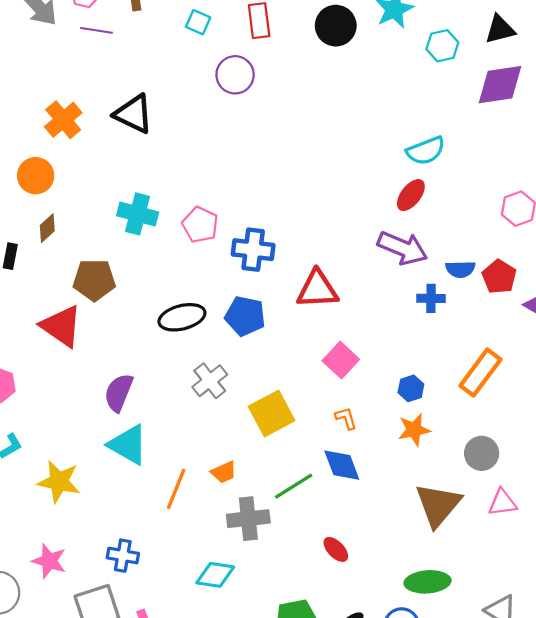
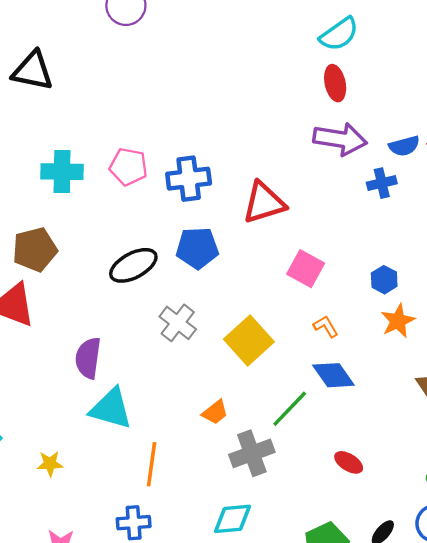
red ellipse: (411, 195) -> (335, 83), turned -36
yellow star: (59, 482) -> (50, 464), size x0.6
orange line: (176, 489) -> (152, 464), moved

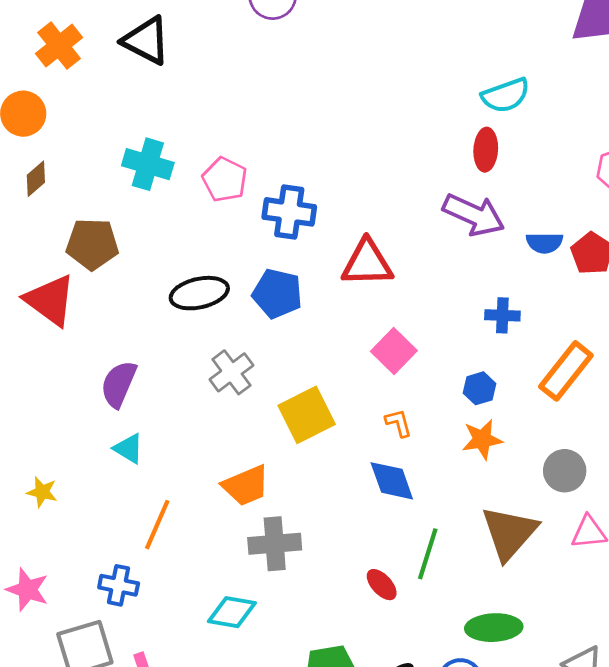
blue cross: (382, 183) -> (502, 315), moved
cyan triangle: (111, 409) -> (129, 449), size x0.6
green line: (290, 409) -> (428, 554), moved, turned -42
orange trapezoid: (215, 412) -> (246, 486), size x1.5

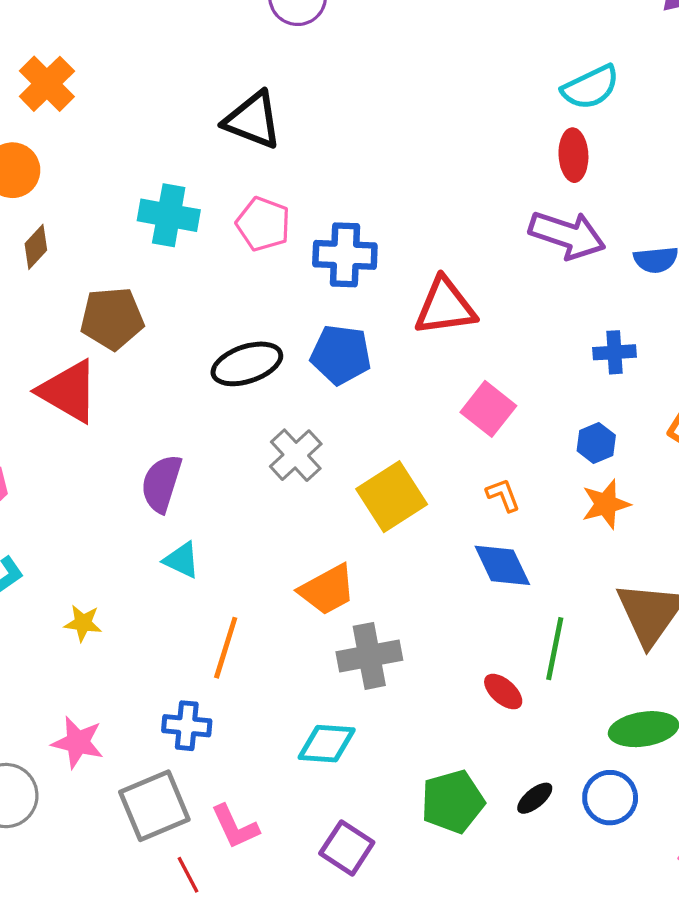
black triangle: (146, 41) -> (253, 120), moved

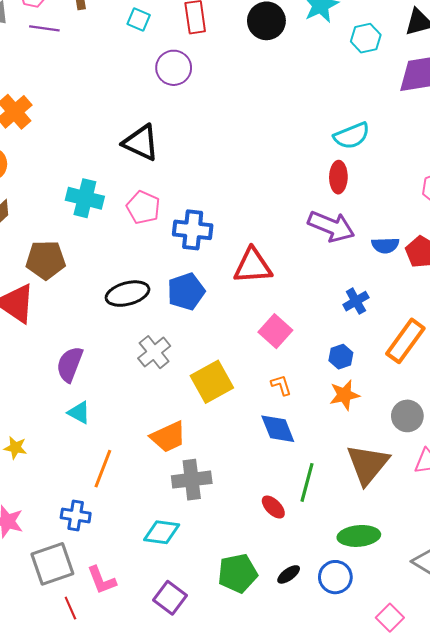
blue cross: (614, 352) -> (356, 301), turned -30
blue pentagon: (341, 355) -> (186, 292), turned -30

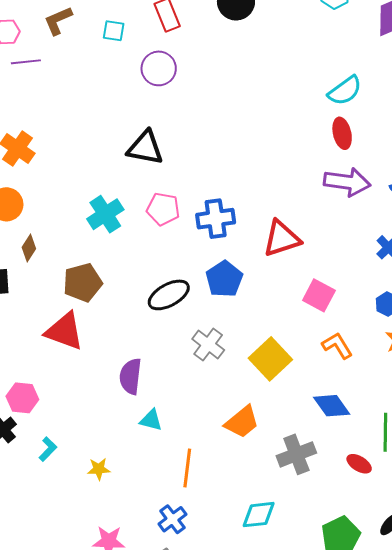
cyan cross: (85, 198) -> (105, 214), turned -33
orange L-shape: (281, 385) -> (337, 346), size x1.4
blue diamond: (278, 429) -> (332, 406), moved
gray cross: (192, 480) -> (296, 454), moved
blue cross: (76, 516) -> (172, 519), turned -32

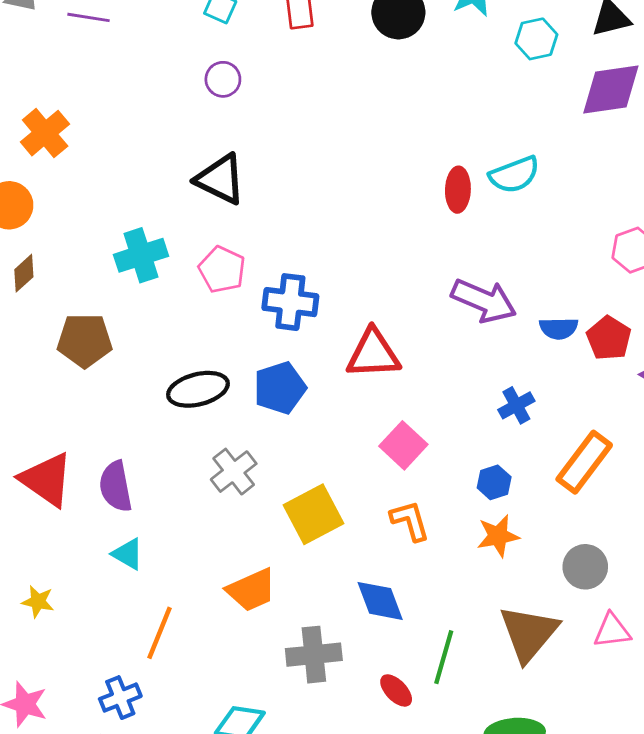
purple circle: (159, 68) -> (223, 79), moved, size x0.7
red ellipse: (342, 133) -> (458, 190), moved
red triangle: (64, 331) -> (46, 480), moved
purple semicircle: (131, 376) -> (116, 486), turned -33

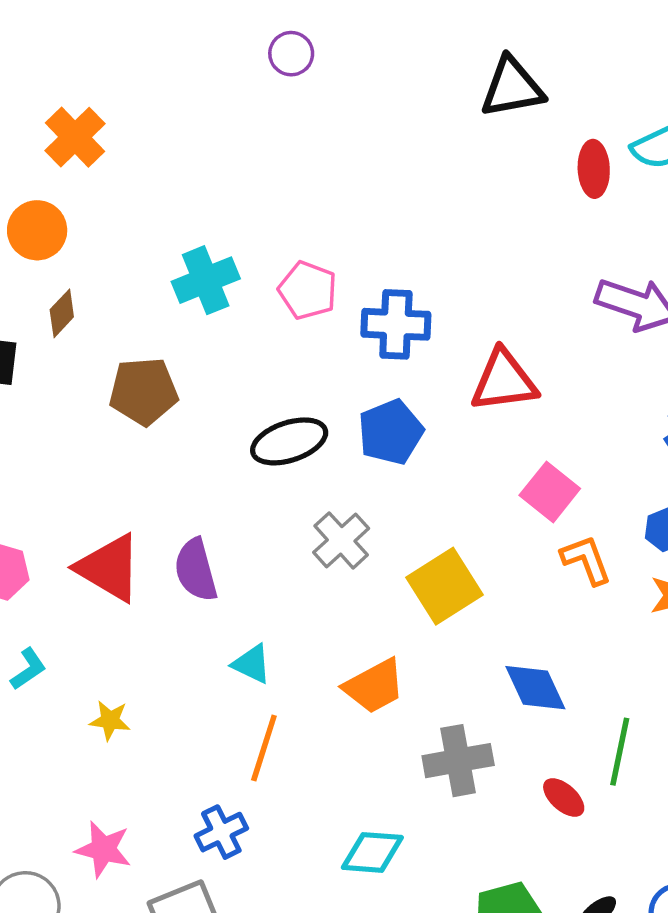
black triangle: (220, 179) -> (512, 87), moved, turned -32
orange L-shape: (410, 521) -> (586, 560), moved
cyan triangle: (128, 554) -> (252, 664), moved

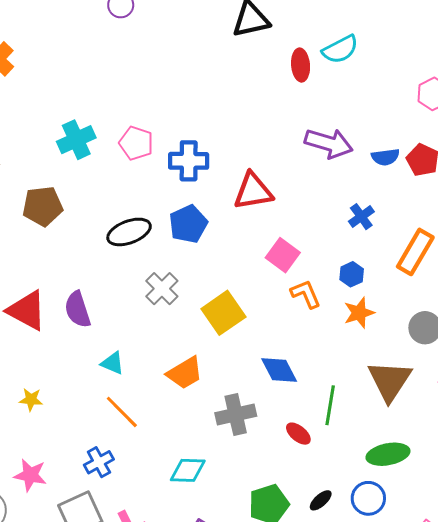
orange line: (264, 748) -> (122, 412), turned -60

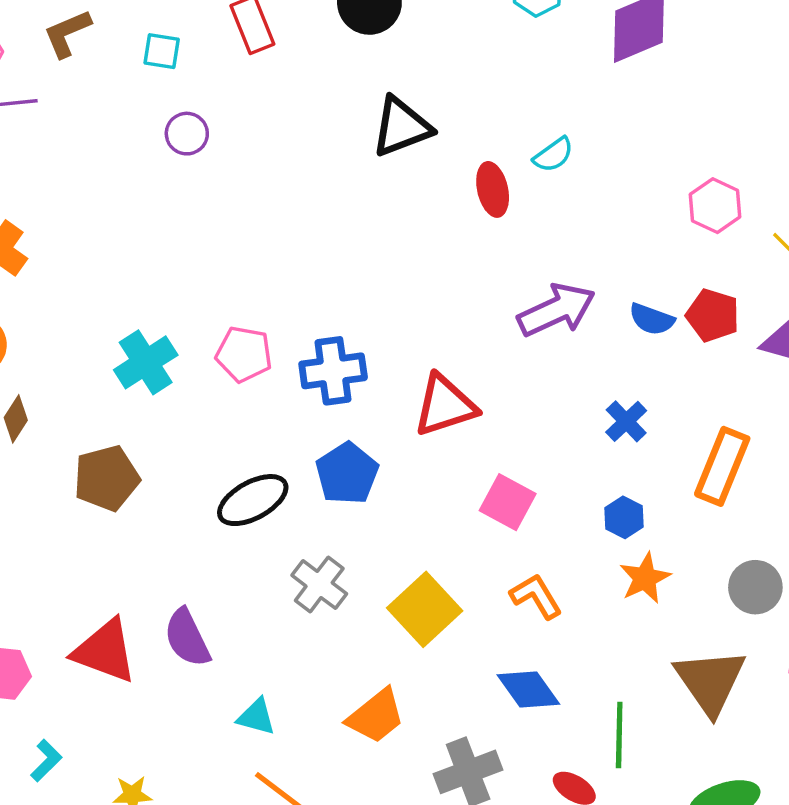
cyan semicircle: (340, 49) -> (553, 155), size x0.7
purple arrow: (329, 143) -> (557, 310), turned -33
blue semicircle: (385, 157) -> (652, 319), turned 36
orange L-shape: (306, 294) -> (536, 596), moved

